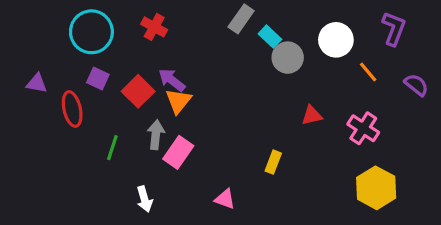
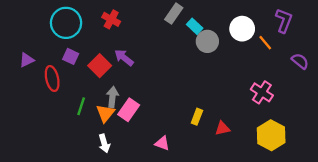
orange line: (368, 72) -> (265, 43), moved
purple triangle: (37, 83) -> (27, 60), turned -35
orange triangle: (178, 101) -> (105, 113), moved
red triangle: (312, 115) -> (222, 128), moved

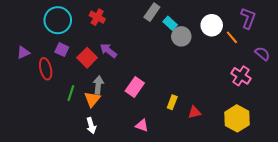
pink cross: (262, 92) -> (241, 76), moved
pink rectangle: (129, 110) -> (135, 87), moved

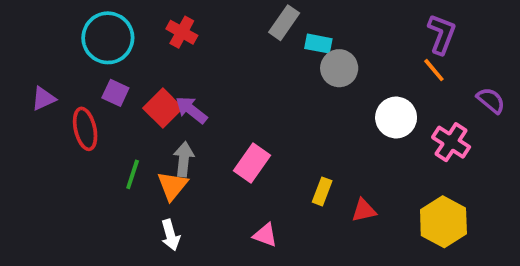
purple L-shape: (248, 18) -> (442, 34), moved
cyan rectangle: (170, 23) -> (318, 44), turned -32
white circle: (212, 25) -> (396, 117), moved
purple arrow: (108, 51) -> (191, 110), moved

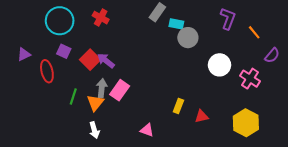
purple L-shape: (442, 34) -> (228, 19), moved
orange line: (434, 70) -> (254, 32), moved
purple semicircle: (491, 100) -> (272, 55), turned 91
pink rectangle: (252, 163) -> (120, 90), moved

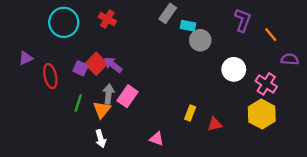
purple square: (64, 51) -> (81, 68), moved
purple semicircle: (272, 55) -> (290, 59), turned -126
yellow hexagon: (246, 123) -> (262, 114), moved

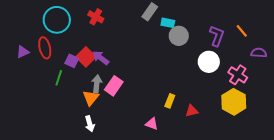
purple L-shape: (243, 20) -> (217, 36), moved
red ellipse: (50, 76) -> (45, 48), moved
green line: (78, 103) -> (59, 78), moved
pink triangle: (157, 139) -> (152, 124), moved

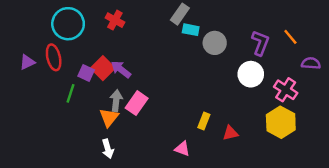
cyan rectangle: (168, 23) -> (191, 30), moved

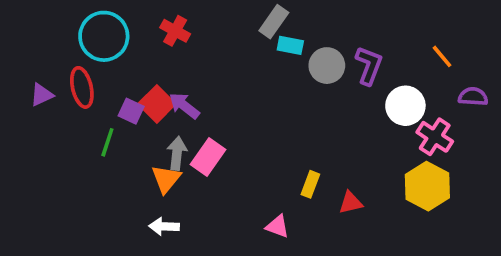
purple L-shape: (260, 43) -> (369, 66), moved
white circle: (251, 74) -> (405, 106), moved
white arrow: (108, 149) -> (164, 226), turned 108

